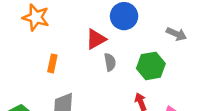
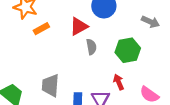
orange rectangle: (52, 63) -> (41, 29), moved, turned 49

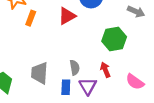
orange rectangle: (41, 29) -> (31, 18), turned -40
gray semicircle: (91, 47) -> (75, 68), moved

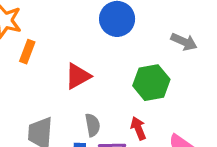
red triangle: (67, 16) -> (78, 76), moved

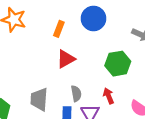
orange rectangle: (27, 52) -> (59, 29), moved

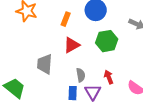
green hexagon: (118, 64) -> (107, 41), moved
gray trapezoid: (39, 99) -> (45, 64), moved

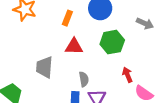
red triangle: (72, 45) -> (74, 46), turned 30
red arrow: (109, 77) -> (127, 75), moved

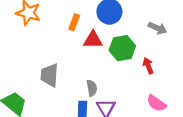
red triangle: (74, 46) -> (93, 40), moved
red arrow: (127, 75) -> (148, 66), moved

